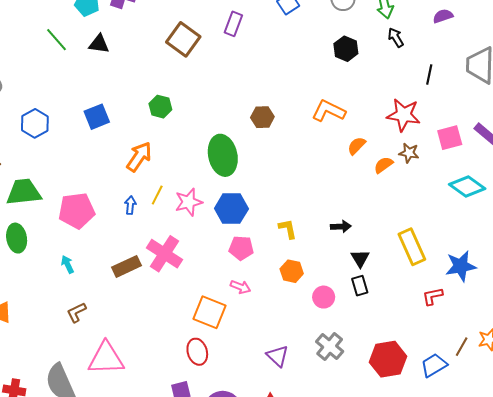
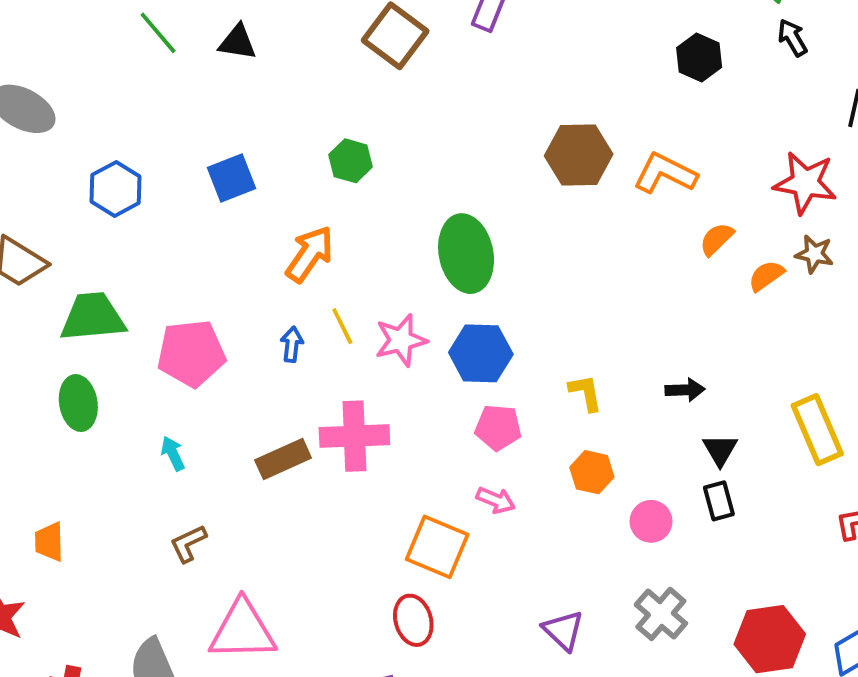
brown hexagon: (262, 117) -> (579, 155), moved, size x1.5
yellow line: (157, 195) -> (342, 326), turned -54
pink cross: (164, 254) -> (354, 436), turned -36

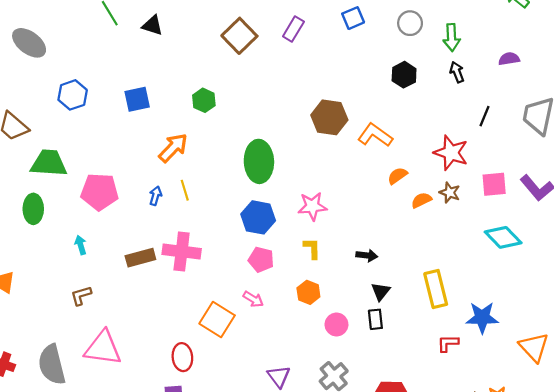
pink star: (401, 340) -> (312, 206), moved
red ellipse: (413, 620) -> (182, 357), moved

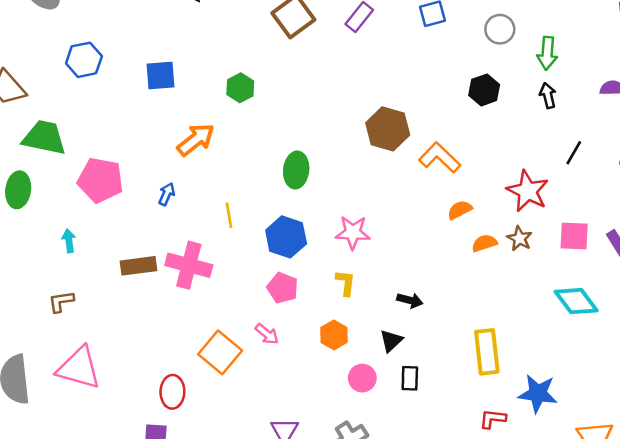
green ellipse: (259, 161) -> (296, 170), size x0.7
yellow line: (185, 190) -> (229, 215), moved
black triangle: (381, 292) -> (391, 341), moved

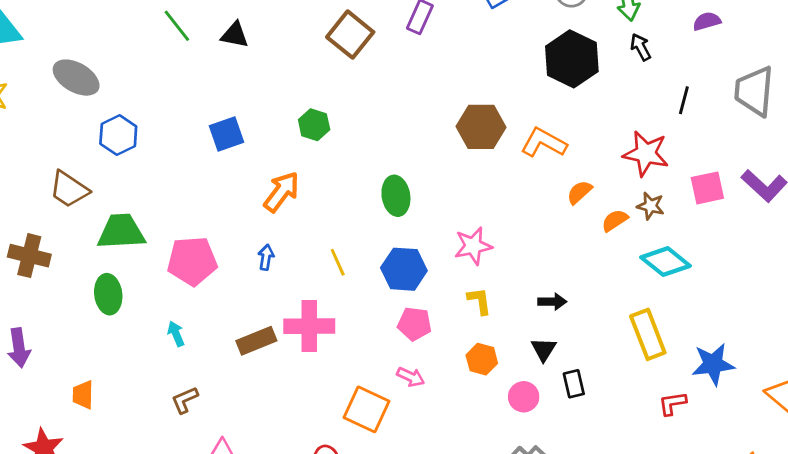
blue hexagon: (84, 60) -> (118, 135), moved
black hexagon: (484, 90) -> (572, 59), size x1.6
cyan diamond: (576, 301) -> (665, 262), moved

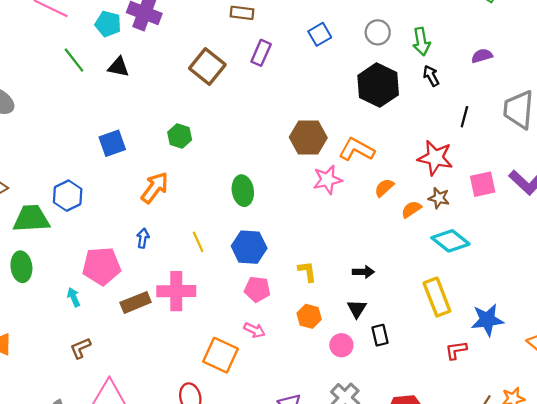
blue hexagon: (118, 135) -> (68, 196), moved
pink star: (473, 246) -> (327, 180), moved
pink pentagon: (192, 261) -> (101, 266), moved

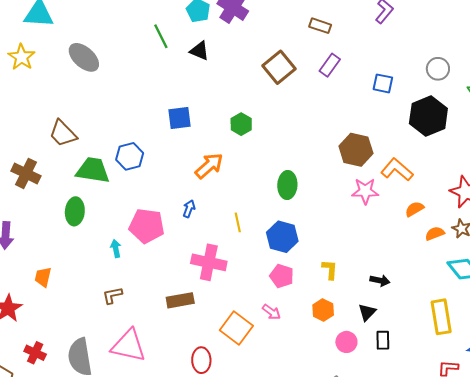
blue square: (320, 34) -> (383, 83), moved, turned 30
brown rectangle: (136, 302) -> (180, 300), moved

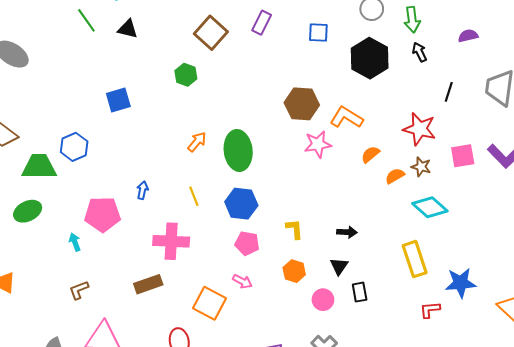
green hexagon: (241, 124) -> (186, 75), moved
orange arrow: (209, 166) -> (197, 142), moved, size x0.7
green ellipse: (287, 185) -> (238, 150), size x1.4
green ellipse: (75, 211) -> (28, 211), turned 68

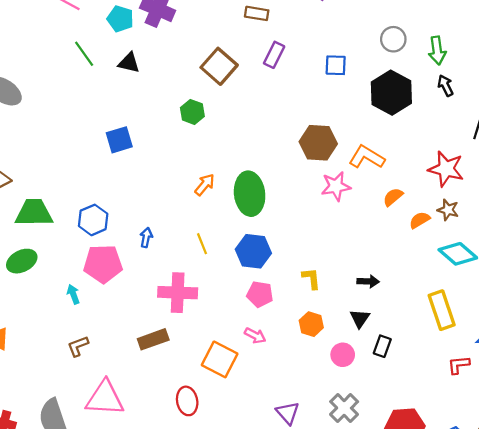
blue hexagon: (74, 147) -> (93, 220), moved
black rectangle: (360, 292) -> (382, 346), turned 30

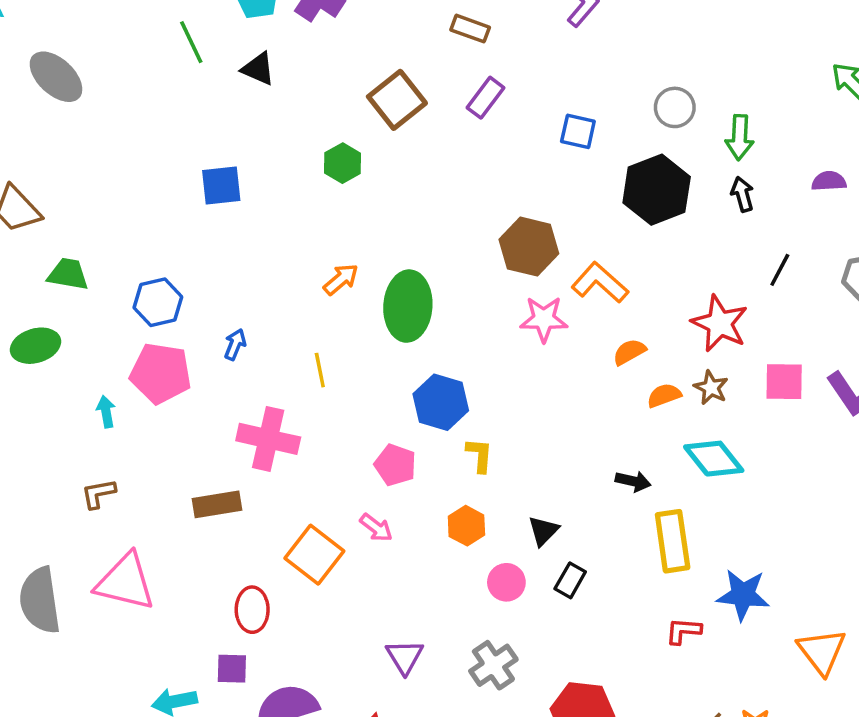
green trapezoid: (34, 213) -> (68, 274), size x0.7
blue hexagon: (253, 251) -> (441, 402), moved
black arrow: (368, 281) -> (633, 481), moved

